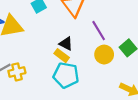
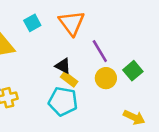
yellow rectangle: (62, 56) -> (69, 79), moved

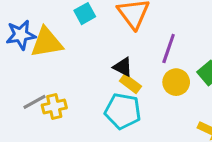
purple line: (100, 51) -> (169, 49), turned 50

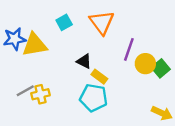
black triangle: (123, 67) -> (84, 61), moved
yellow circle: (176, 82) -> (145, 64), moved

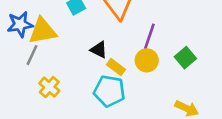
yellow circle: (145, 64) -> (147, 60), moved
gray line: (25, 91) -> (32, 55), moved, turned -36
yellow cross: (41, 94) -> (49, 87), turned -36

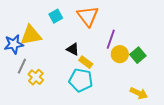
blue star: (20, 24) -> (14, 44), moved
gray line: (32, 55) -> (22, 66), moved
yellow circle: (147, 60) -> (120, 54), moved

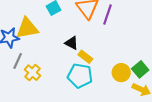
purple line: (111, 39) -> (107, 14), moved
yellow circle: (120, 54) -> (121, 73), moved
green square: (138, 55) -> (140, 69), moved

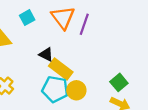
yellow rectangle: (85, 57) -> (61, 69), size x1.5
yellow circle: (121, 73) -> (76, 90), moved

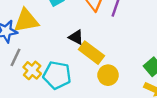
cyan pentagon: (55, 89) -> (57, 75), moved

